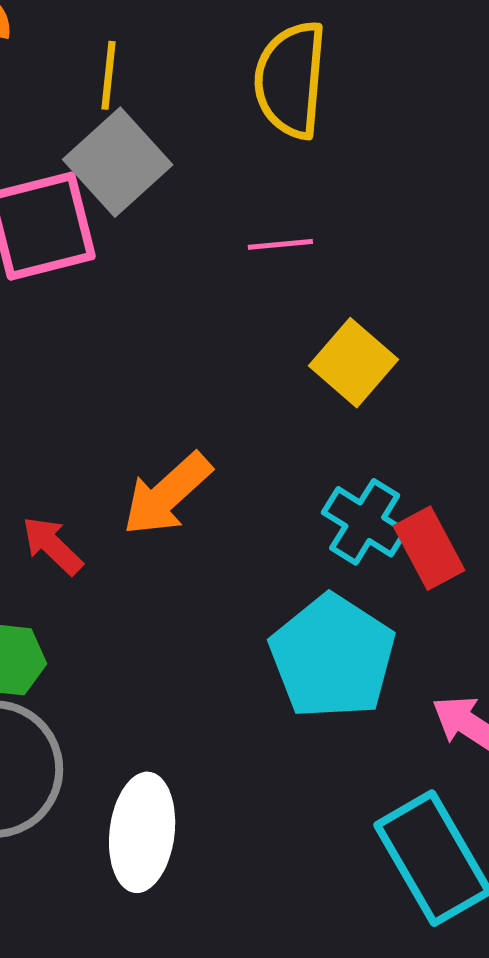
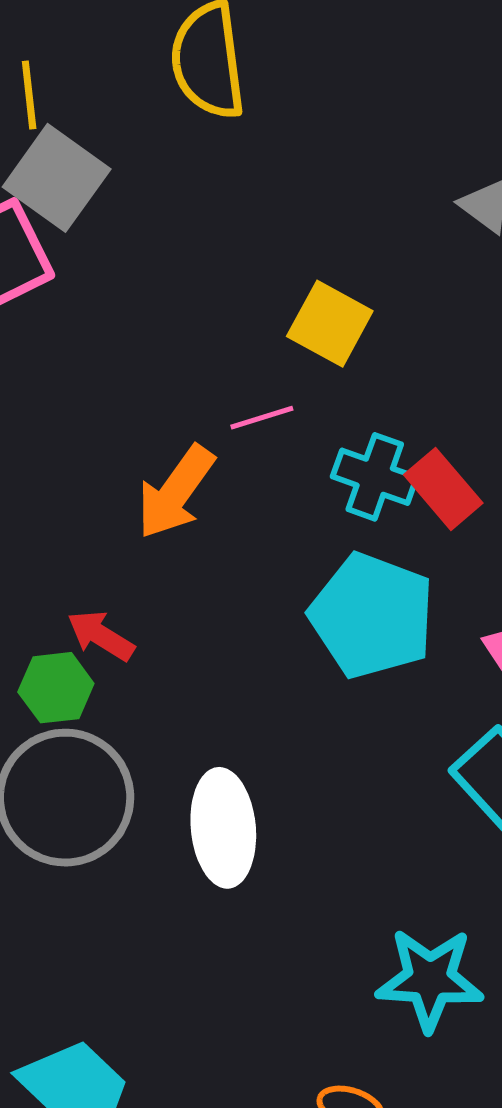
pink line: (280, 244) -> (262, 418), moved
red arrow: (52, 546) -> (101, 636), moved

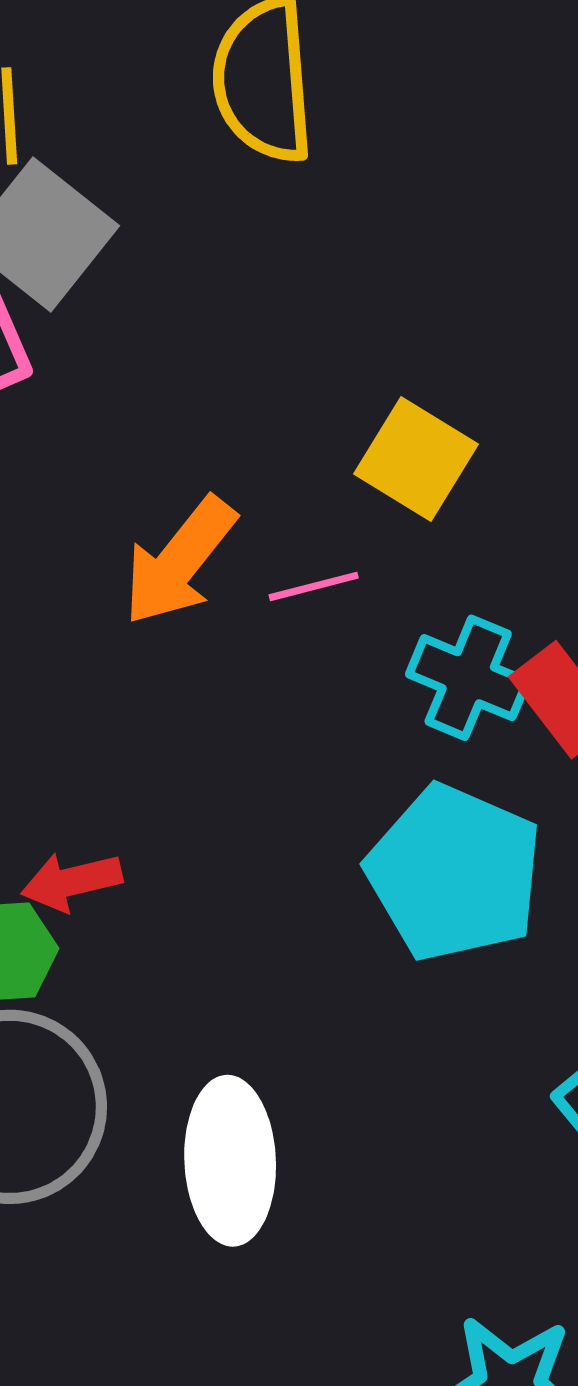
orange arrow: (176, 492) -> (179, 561), moved
red arrow: (101, 636) -> (72, 881), turned -48

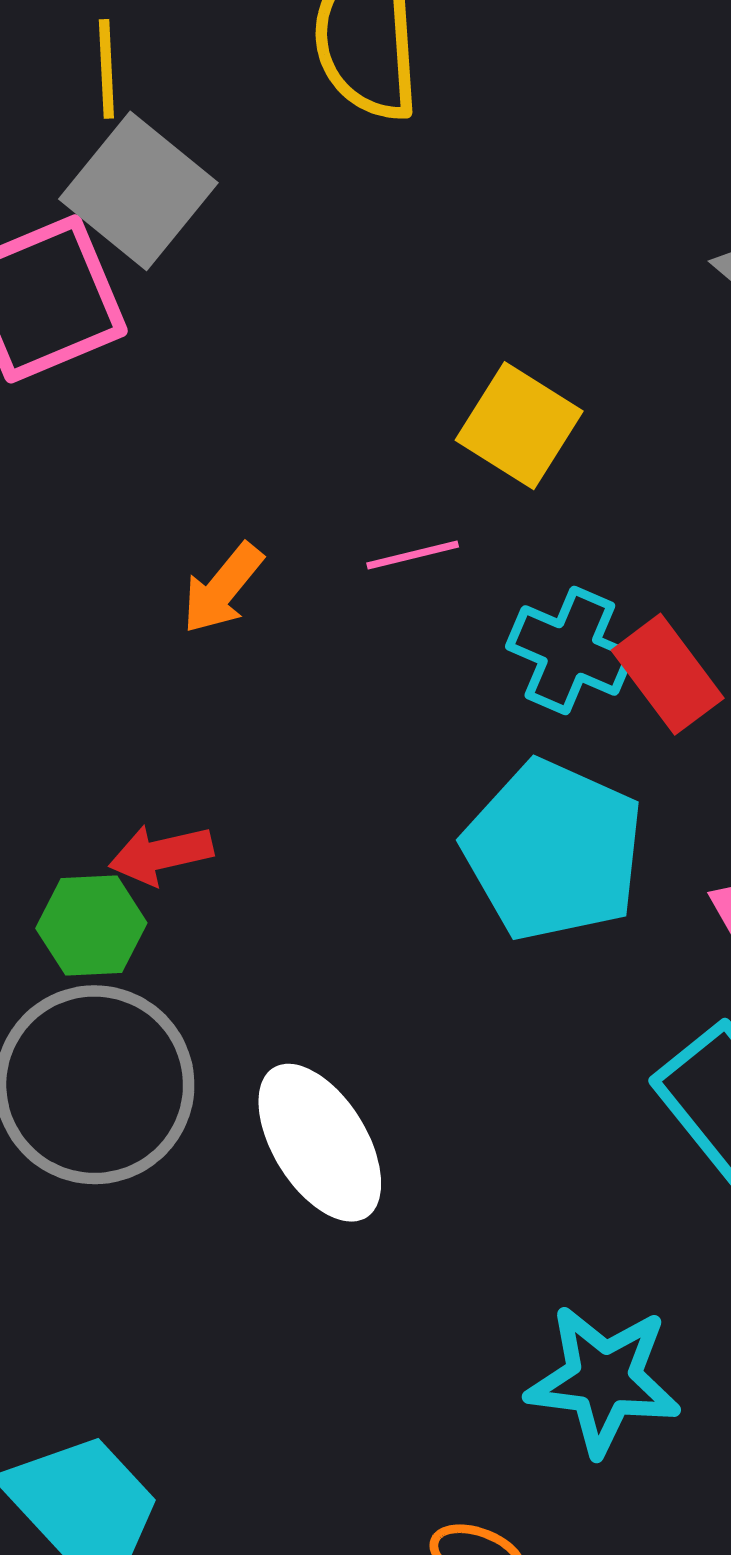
orange arrow: (179, 561) -> (223, 588), moved, size x0.7
white ellipse: (230, 1161) -> (320, 1143), turned -30

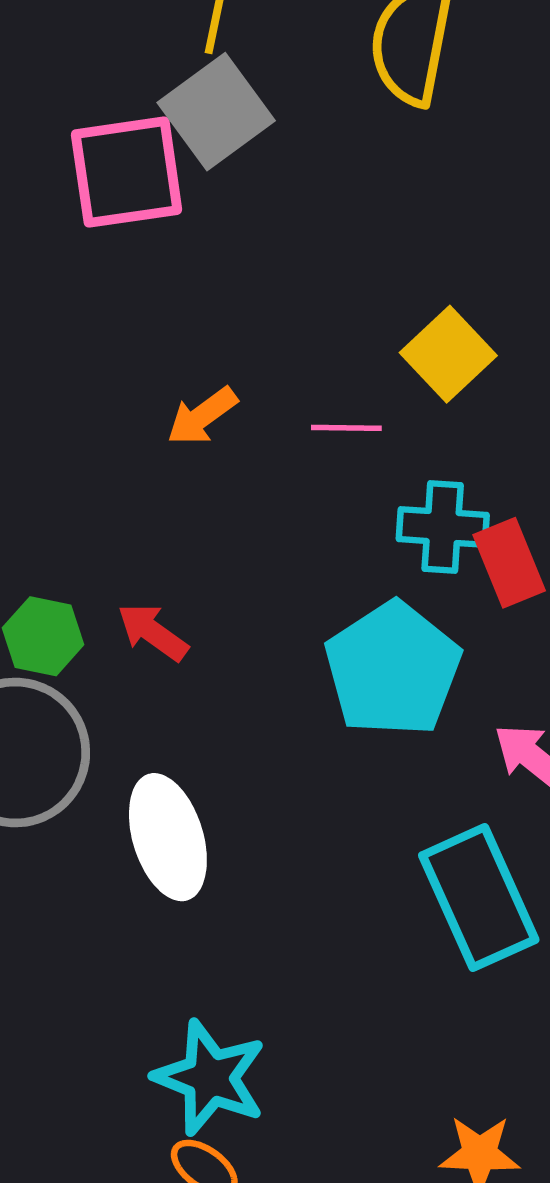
cyan cross: (570, 650) -> (443, 527), turned -34
red arrow: (161, 854) -> (153, 632), moved, turned 34
cyan star: (604, 1380) -> (210, 1078), moved

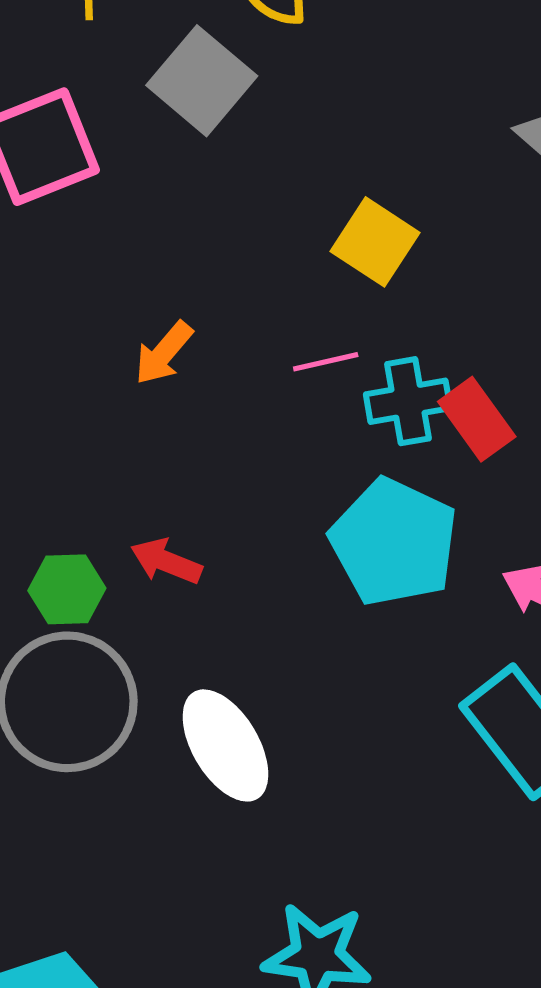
gray square: (216, 112) -> (202, 81), moved
pink line: (346, 428) -> (326, 362), moved

